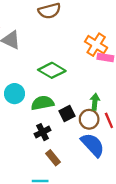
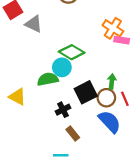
cyan circle: (15, 94) -> (62, 67), moved
green semicircle: (42, 103) -> (48, 79), moved
black square: (67, 113) -> (86, 92), size x1.5

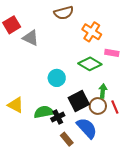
orange cross: (113, 28) -> (92, 32), moved
green diamond: (72, 52) -> (90, 64), moved
green semicircle: (48, 79) -> (44, 112), moved
blue semicircle: (110, 122) -> (87, 128), moved

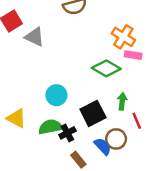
orange cross: (92, 32) -> (123, 37), moved
cyan circle: (57, 78) -> (56, 95), moved
brown circle: (98, 106) -> (116, 139), moved
blue semicircle: (87, 128) -> (103, 146), size x0.7

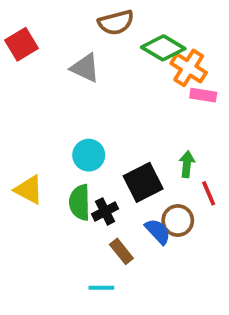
gray triangle: (35, 37) -> (85, 68), moved
green diamond: (106, 68) -> (163, 48), moved
green semicircle: (50, 127) -> (80, 202), turned -80

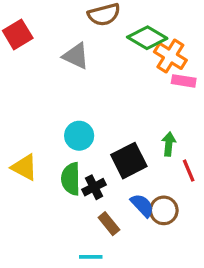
brown circle: (178, 221) -> (164, 210), moved

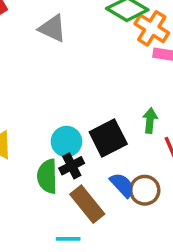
cyan circle: (79, 136) -> (66, 141), moved
green semicircle: (71, 179) -> (47, 176), moved
brown rectangle: (109, 224) -> (87, 204), size x1.5

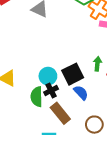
blue semicircle: (122, 185) -> (81, 93), moved
brown circle: (145, 190) -> (94, 125), moved

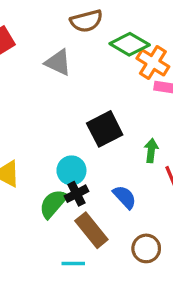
black square: (73, 74) -> (105, 129), moved
green semicircle: (37, 97) -> (53, 204), turned 42

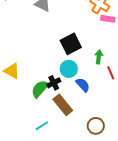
cyan circle: (71, 170) -> (69, 69), moved
brown circle: (146, 248) -> (96, 126), moved
cyan line: (73, 263) -> (42, 126), moved, turned -32

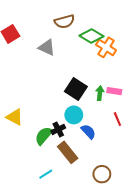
pink rectangle: (108, 19) -> (114, 91), moved
black square: (71, 44) -> (76, 89), turned -30
green arrow: (99, 57) -> (100, 93), moved

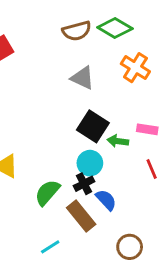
green diamond: (91, 36) -> (115, 28), moved
gray triangle: (47, 47) -> (83, 78), moved
green arrow: (100, 93) -> (118, 141), moved, turned -88
black cross: (58, 129) -> (84, 184), moved
blue semicircle: (88, 132) -> (106, 200), moved

